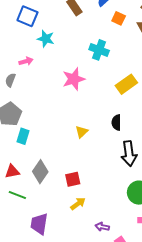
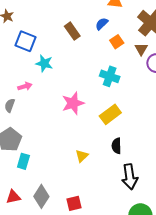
orange square: (119, 18) -> (117, 42), turned 32
cyan cross: (99, 50) -> (110, 76), moved
yellow rectangle: (126, 84) -> (110, 114), moved

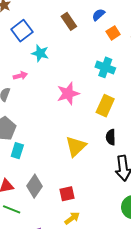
blue square: (26, 41) -> (22, 31), turned 30
yellow rectangle: (110, 114) -> (105, 106), turned -30
yellow triangle: (82, 156) -> (76, 146), size x1.6

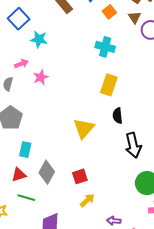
pink star: (68, 94) -> (41, 77), moved, size x0.7
cyan rectangle: (17, 151) -> (25, 150), moved

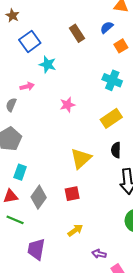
pink star: (41, 77) -> (67, 105), moved
yellow rectangle: (109, 85) -> (111, 118), turned 30
red square: (80, 176) -> (72, 194), moved

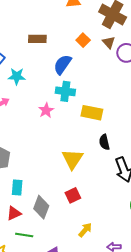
blue semicircle: (107, 27) -> (62, 64), moved, size x1.5
brown rectangle: (77, 33) -> (37, 39), turned -42
cyan cross: (112, 80) -> (65, 91), moved
yellow rectangle: (111, 118) -> (92, 113), turned 60

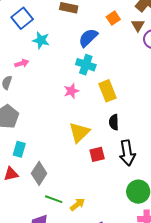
pink star: (46, 110) -> (71, 91), moved
yellow rectangle: (92, 113) -> (107, 91), turned 45
red square: (73, 195) -> (97, 154), moved
green line: (24, 235) -> (54, 199), moved

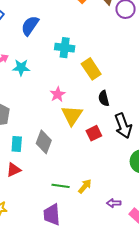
blue semicircle: (88, 38) -> (30, 26), moved
cyan star: (41, 40) -> (21, 67), moved
pink star: (71, 91) -> (58, 94), moved
gray diamond: (39, 173) -> (44, 142), moved

